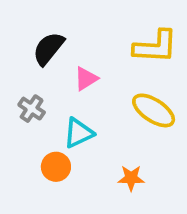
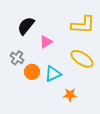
cyan triangle: (78, 133) -> (53, 74), moved
orange circle: (56, 167) -> (32, 72), moved

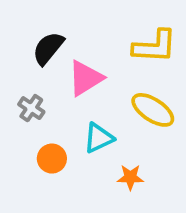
pink triangle: (46, 42) -> (86, 78), size x1.5
orange circle: (32, 72) -> (52, 159), moved

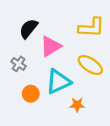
cyan triangle: (99, 138) -> (58, 82), size x1.4

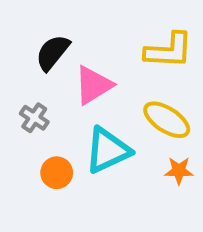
orange star: (77, 105) -> (179, 171), moved

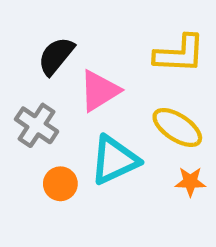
gray cross: (34, 118) -> (37, 125), size x1.4

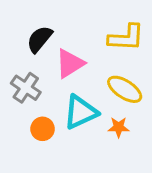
orange star: (190, 182) -> (119, 127), moved

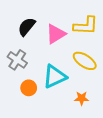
pink triangle: (70, 63) -> (56, 34), moved
orange star: (119, 127) -> (82, 98), moved

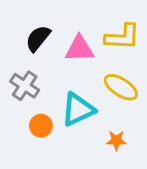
pink triangle: (56, 34) -> (79, 49), turned 30

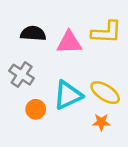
black semicircle: (38, 38) -> (33, 33), turned 55
yellow ellipse: (121, 87) -> (105, 93), moved

